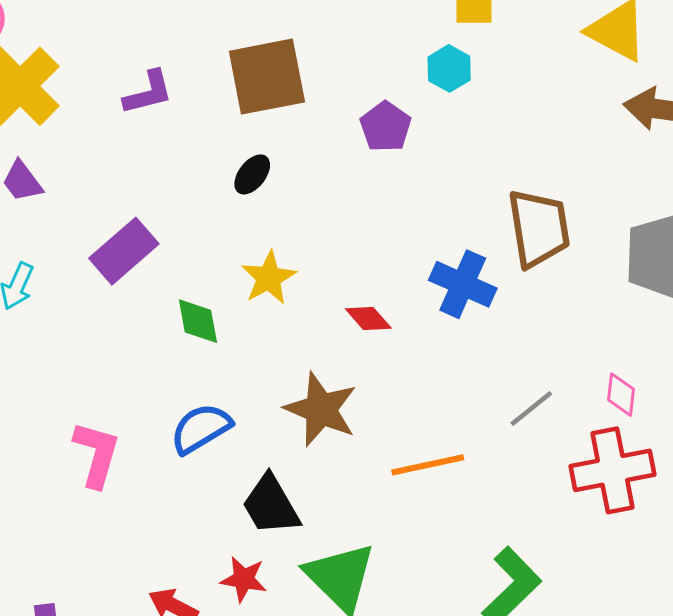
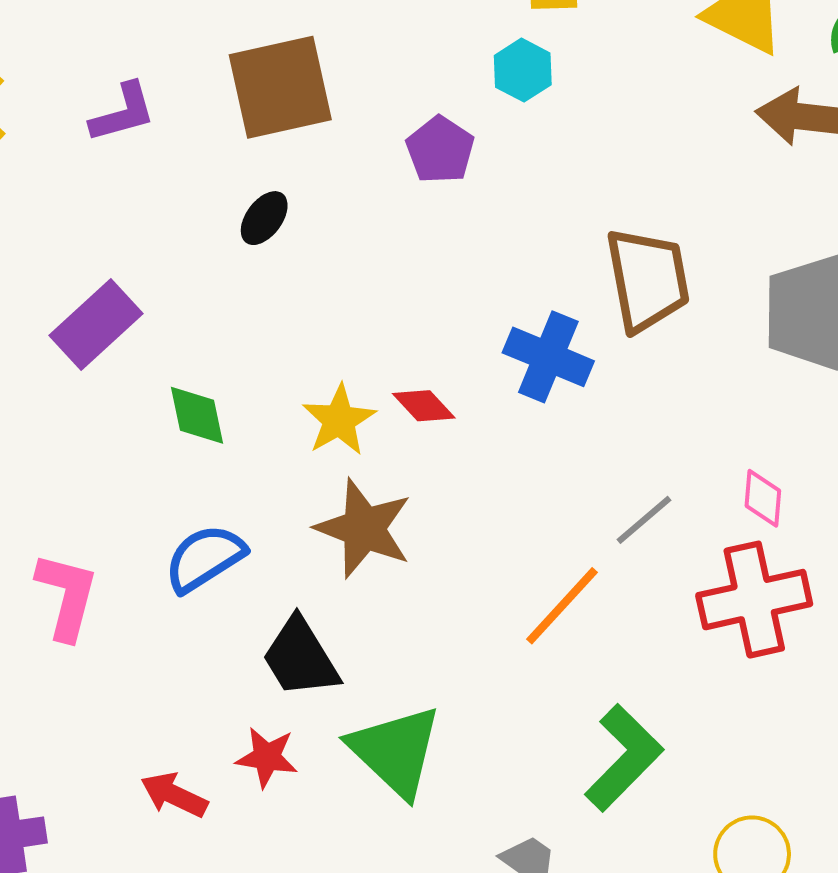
yellow star: (269, 278) -> (339, 420), moved
orange line: (428, 465) -> (562, 606), moved, turned -34

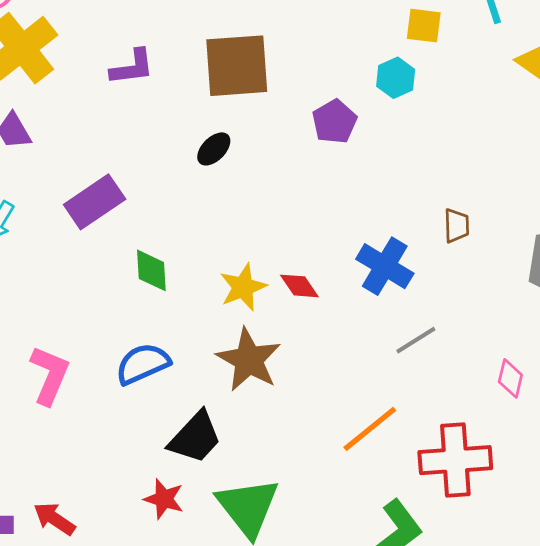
brown trapezoid: (648, 280) -> (457, 226), size x0.5
gray line: (644, 520) -> (416, 340), moved
red cross: (754, 600) -> (455, 460), moved
black trapezoid: (300, 658) -> (195, 437), turned -114
red arrow: (174, 795) -> (54, 519), moved

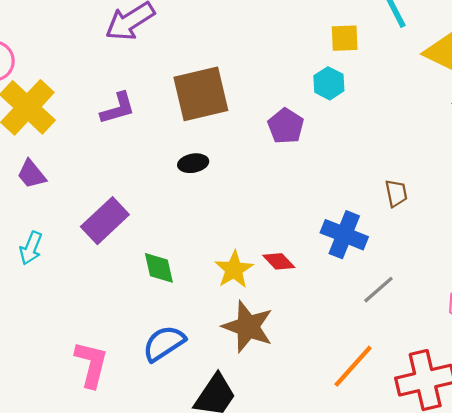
black ellipse: (214, 149) -> (193, 163), turned 44

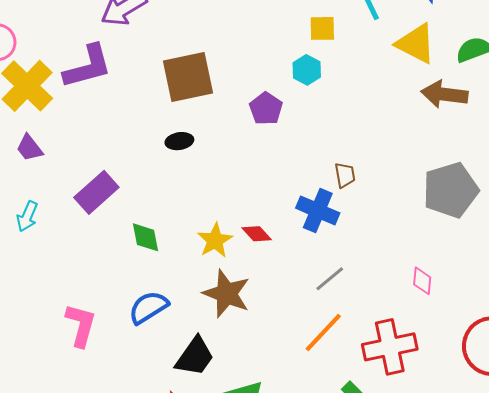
purple L-shape: (118, 108) -> (88, 67), moved, size x1.5
brown trapezoid: (396, 193) -> (345, 175), moved
gray line: (378, 290) -> (330, 279), moved

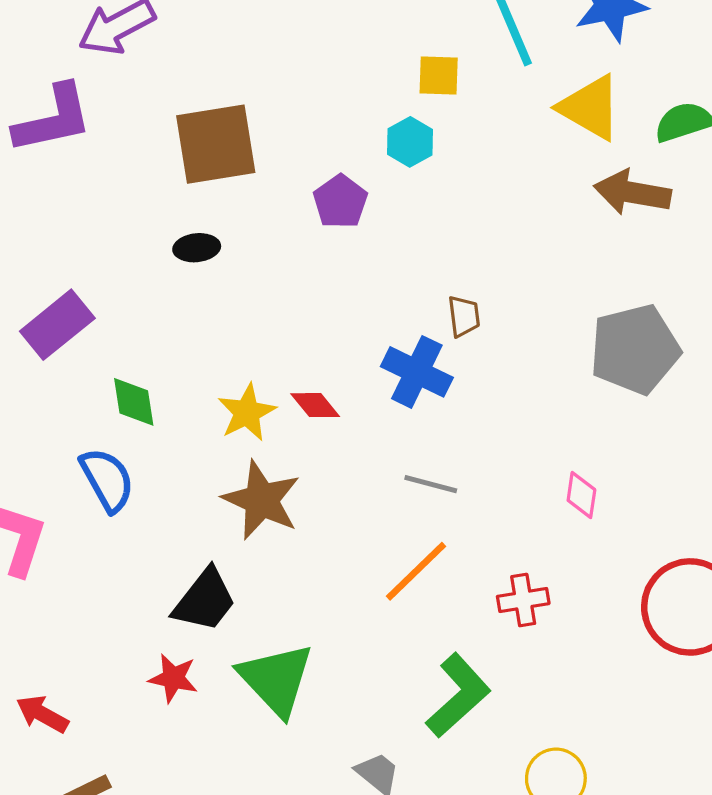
gray line: (330, 279) -> (431, 484), turned 52
blue semicircle: (148, 307) -> (107, 480), moved, turned 90
red cross: (390, 347) -> (523, 600), size x0.6

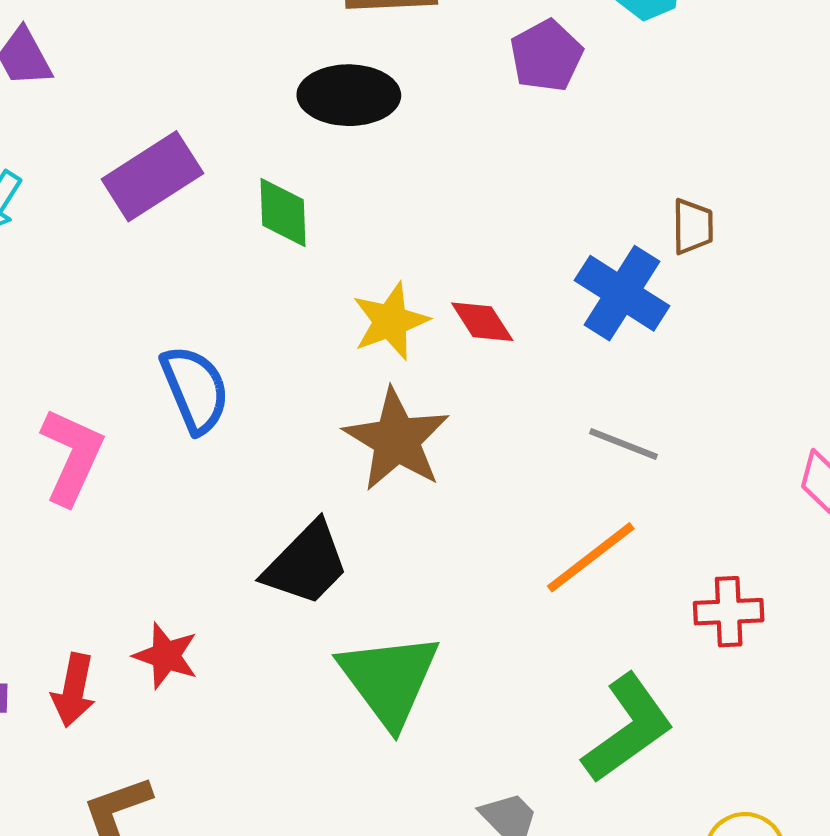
black ellipse: (197, 248) -> (349, 95), size x1.6
green diamond: (134, 402) -> (283, 212), moved
red star: (173, 678) -> (166, 656), moved
red arrow: (42, 714) -> (74, 690), turned -114

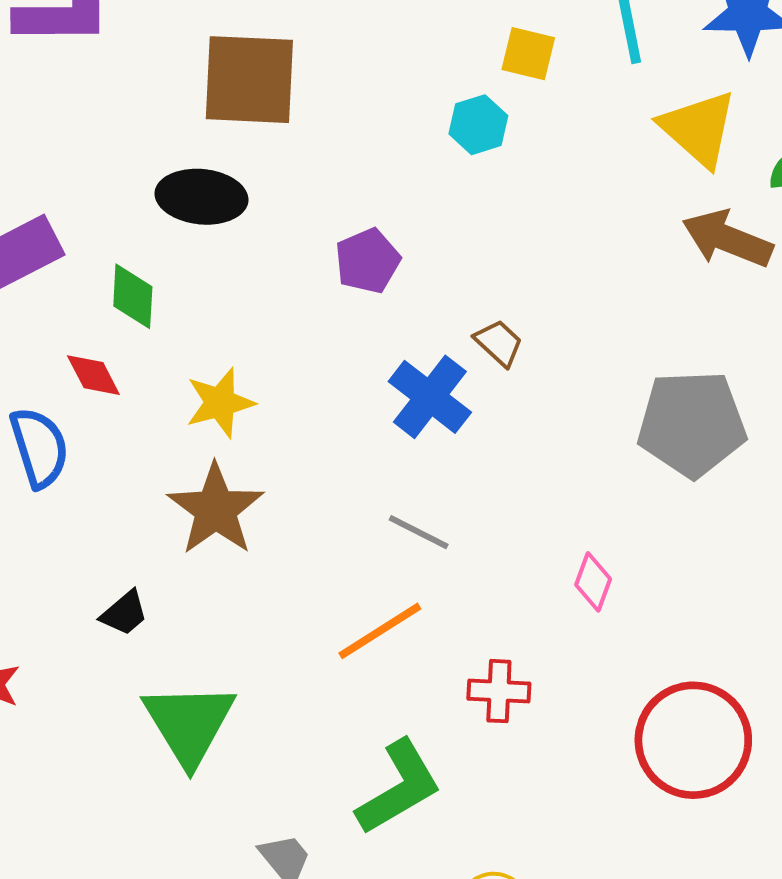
purple pentagon: (546, 56) -> (368, 261), moved
brown trapezoid: (693, 226) -> (499, 343), turned -52
red diamond: (482, 322) -> (93, 375), moved
black trapezoid: (306, 564) -> (124, 613), size x0.6

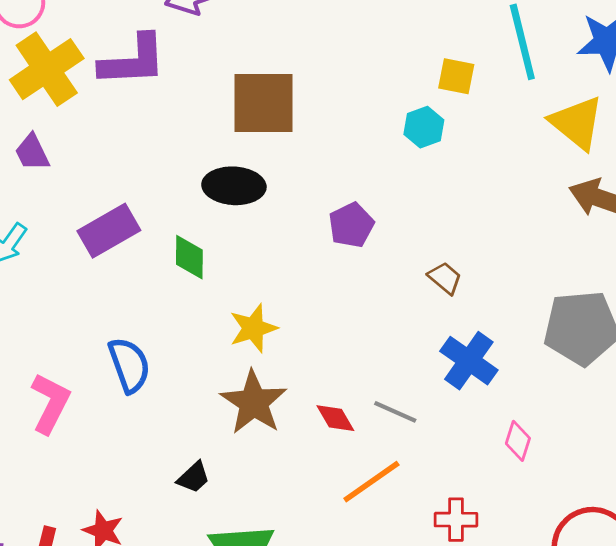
red diamond: (93, 375) -> (335, 418), moved
blue cross: (430, 397) -> (469, 361), moved

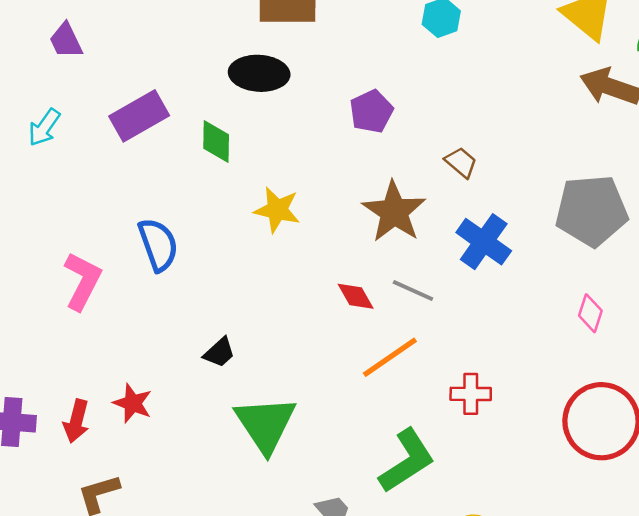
yellow star: (253, 328) -> (277, 210), turned 30
brown star: (254, 402) -> (394, 212), moved
pink diamond: (518, 441) -> (590, 313), moved

